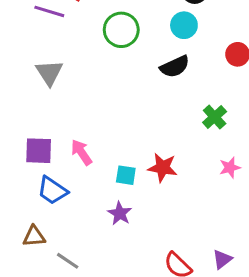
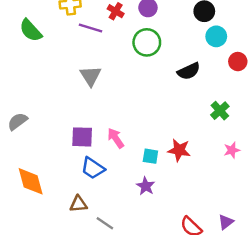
cyan circle: (184, 25) -> (216, 36), moved

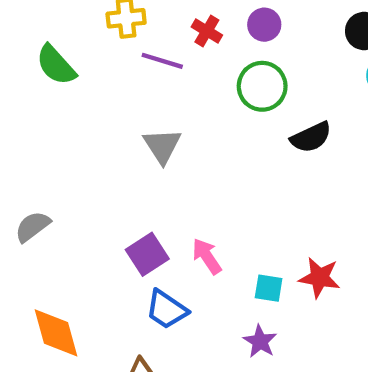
black semicircle: (189, 71) -> (311, 137), moved
purple square: (82, 137) -> (147, 254), turned -35

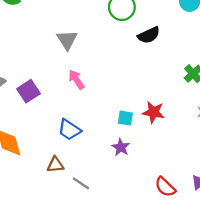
purple square: (147, 254) -> (28, 91), moved
pink arrow: (207, 256) -> (76, 80), moved

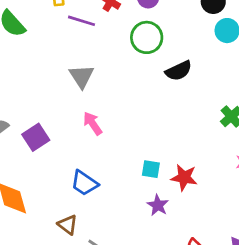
red star: (153, 112) -> (184, 177), moved
purple star: (121, 147) -> (158, 205), moved
brown triangle: (55, 165) -> (68, 225), turned 42

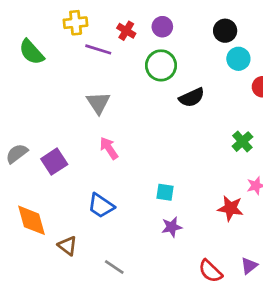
red star: (184, 177) -> (230, 208), moved
purple star: (158, 205) -> (172, 227), turned 30
brown triangle: (68, 225) -> (68, 246), moved

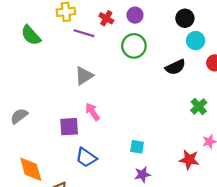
black semicircle: (192, 97) -> (175, 67), moved
gray triangle: (98, 103) -> (84, 76), turned 30
purple square: (54, 162) -> (69, 127), moved, turned 30

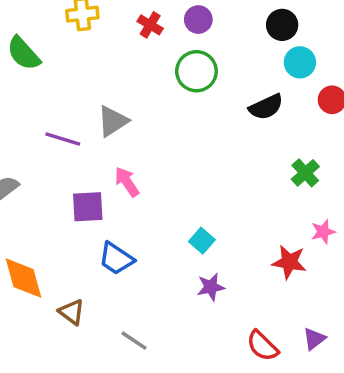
purple line: (84, 33) -> (63, 139), moved
cyan square: (137, 147) -> (202, 241), turned 32

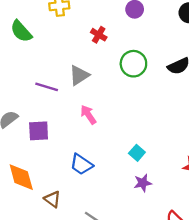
red cross: (150, 25) -> (99, 35), moved
green circle: (196, 71) -> (133, 64), moved
purple square: (88, 207) -> (39, 131), moved

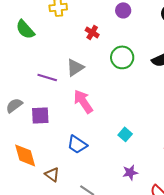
pink arrow: (88, 115) -> (83, 101), size x1.4
purple star: (143, 183) -> (130, 172), moved

